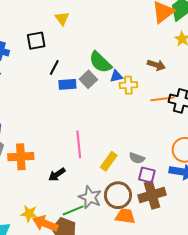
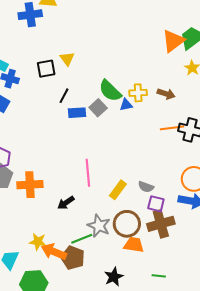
yellow triangle: (62, 18) -> (67, 59), moved
yellow cross: (128, 85) -> (138, 93), moved

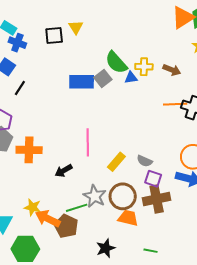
black line: (64, 96) -> (20, 88), moved
blue rectangle: (77, 113) -> (82, 82), size x1.4

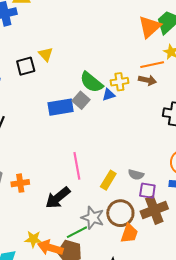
orange line: (175, 104) -> (152, 65), moved
orange cross: (29, 150) -> (20, 183), size x0.7
black arrow: (64, 171) -> (58, 198), size x1.5
orange trapezoid: (128, 218) -> (129, 233), turned 105

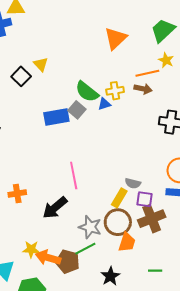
orange triangle: (150, 27) -> (116, 38), moved
black square: (26, 66) -> (21, 76), turned -30
yellow rectangle: (108, 180) -> (119, 198), moved
green line: (77, 232) -> (85, 249), moved

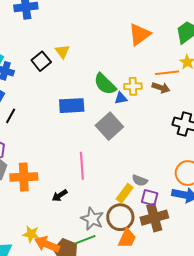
gray square: (77, 110) -> (109, 126), moved, size x1.5
orange cross: (17, 193) -> (24, 177), size x1.5
black arrow: (55, 208) -> (60, 195), size x0.6

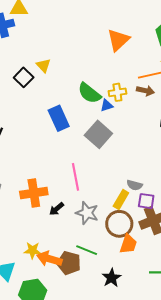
blue rectangle: (72, 106) -> (59, 118), turned 75
orange cross: (24, 177) -> (34, 193), moved
gray star: (92, 219) -> (87, 213), moved
green line: (85, 240) -> (87, 250), turned 50

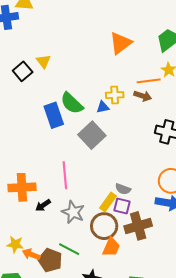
green semicircle: (89, 93) -> (72, 103), moved
purple square: (146, 201) -> (122, 206), moved
orange arrow: (49, 259) -> (31, 254), size x0.7

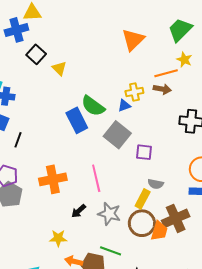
black square: (23, 71) -> (36, 54), moved
orange cross: (22, 187) -> (53, 179), moved
purple square: (122, 206) -> (144, 152), moved
yellow star: (15, 244) -> (58, 238), moved
orange trapezoid: (111, 247) -> (159, 231), moved

